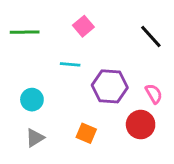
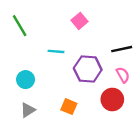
pink square: (83, 26) -> (79, 21), moved
green line: (25, 32) -> (20, 26), turned 60
black line: (151, 36) -> (122, 49), moved, turned -60

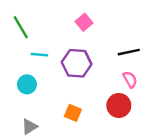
cyan line: (56, 51) -> (39, 55), moved
purple hexagon: (88, 69) -> (77, 63), moved
gray triangle: (28, 110) -> (29, 127), moved

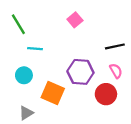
purple hexagon: (77, 63) -> (80, 72), moved
orange square: (73, 113) -> (53, 93), moved, size x1.5

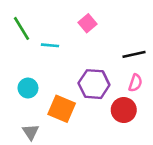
cyan line: (35, 49) -> (50, 45), moved
pink semicircle: (116, 71) -> (135, 83), turned 48
gray triangle: (26, 113) -> (31, 132), turned -32

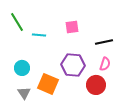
pink square: (87, 23) -> (72, 27), moved, turned 32
gray triangle: (31, 132) -> (24, 93), moved

